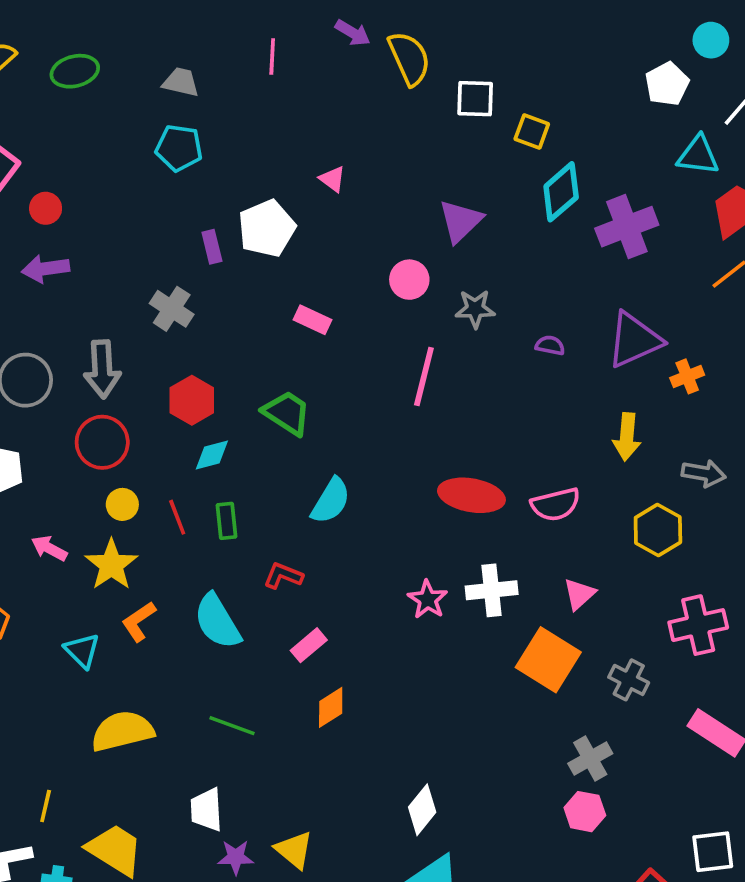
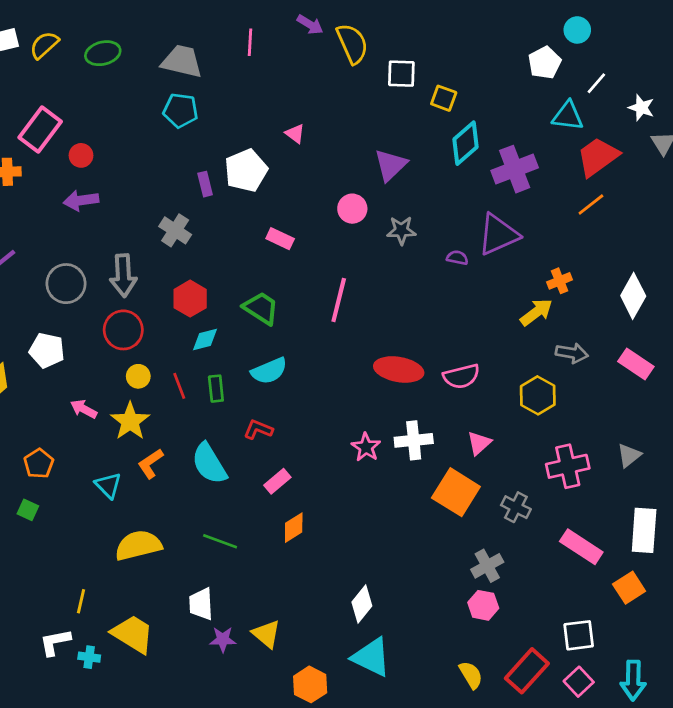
gray trapezoid: (181, 82) -> (182, 61), size x1.5
purple triangle: (634, 340) -> (498, 234), moved
pink line: (424, 376) -> (339, 300), moved
yellow arrow: (627, 437) -> (536, 312), moved, turned -132
cyan semicircle: (331, 501) -> (269, 371), moved, turned 36

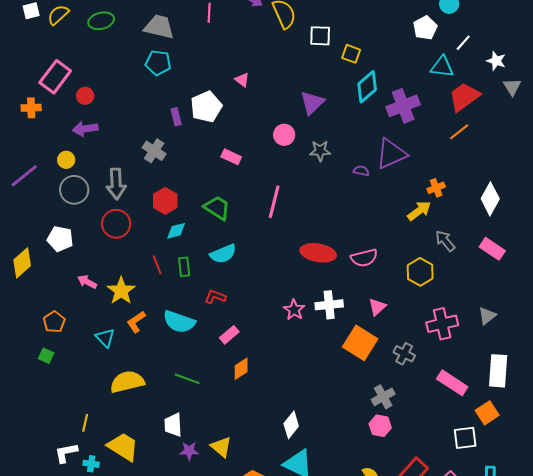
gray arrow: (572, 353) -> (445, 241), turned -140
yellow circle: (138, 376) -> (66, 160), moved
cyan semicircle: (209, 464) -> (179, 322), turned -40
white square: (579, 635) -> (465, 438), moved

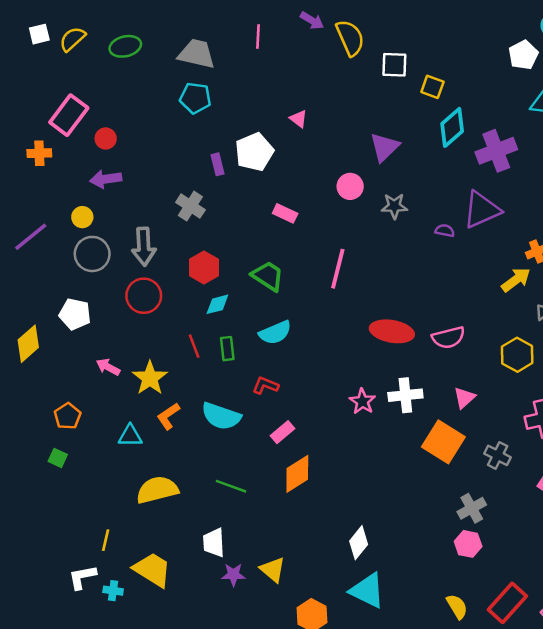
cyan triangle: (105, 338) -> (130, 436), turned -45
orange diamond: (241, 369) -> (297, 474), size x1.4

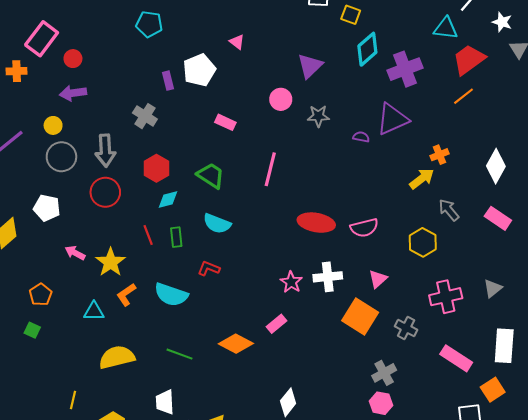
cyan semicircle: (275, 333) -> (217, 224), turned 44
pink rectangle: (283, 432) -> (277, 324), moved
orange diamond: (297, 474) -> (236, 344), turned 60

